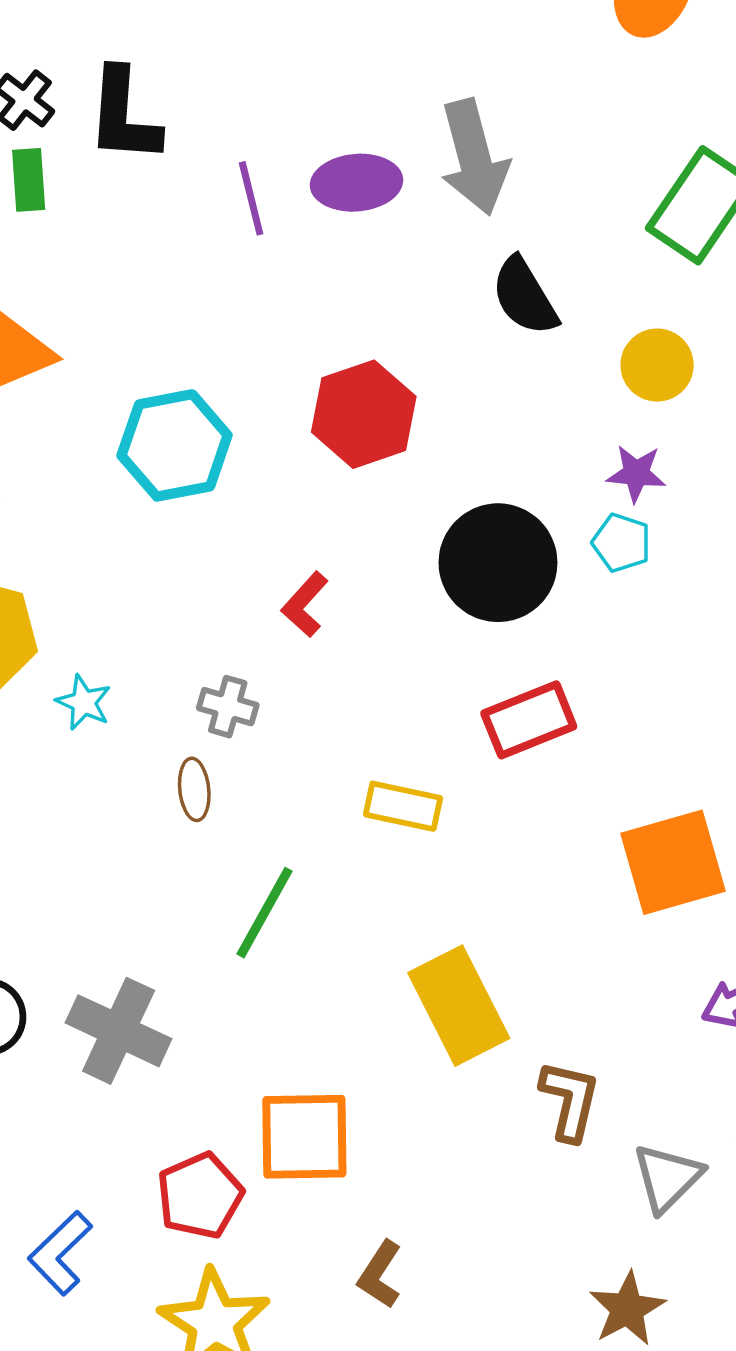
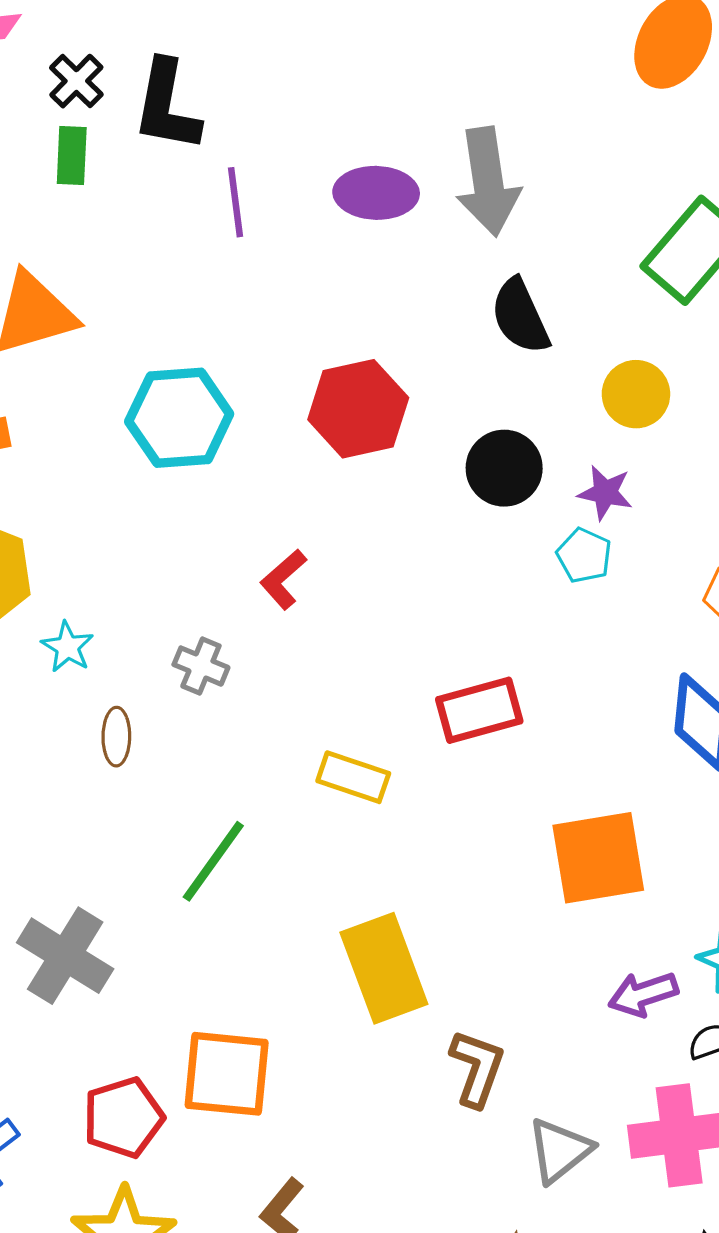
purple line: (251, 198) -> (235, 202), moved
black circle: (498, 563) -> (504, 468), moved, size x0.7
brown ellipse: (194, 789) -> (116, 737), moved

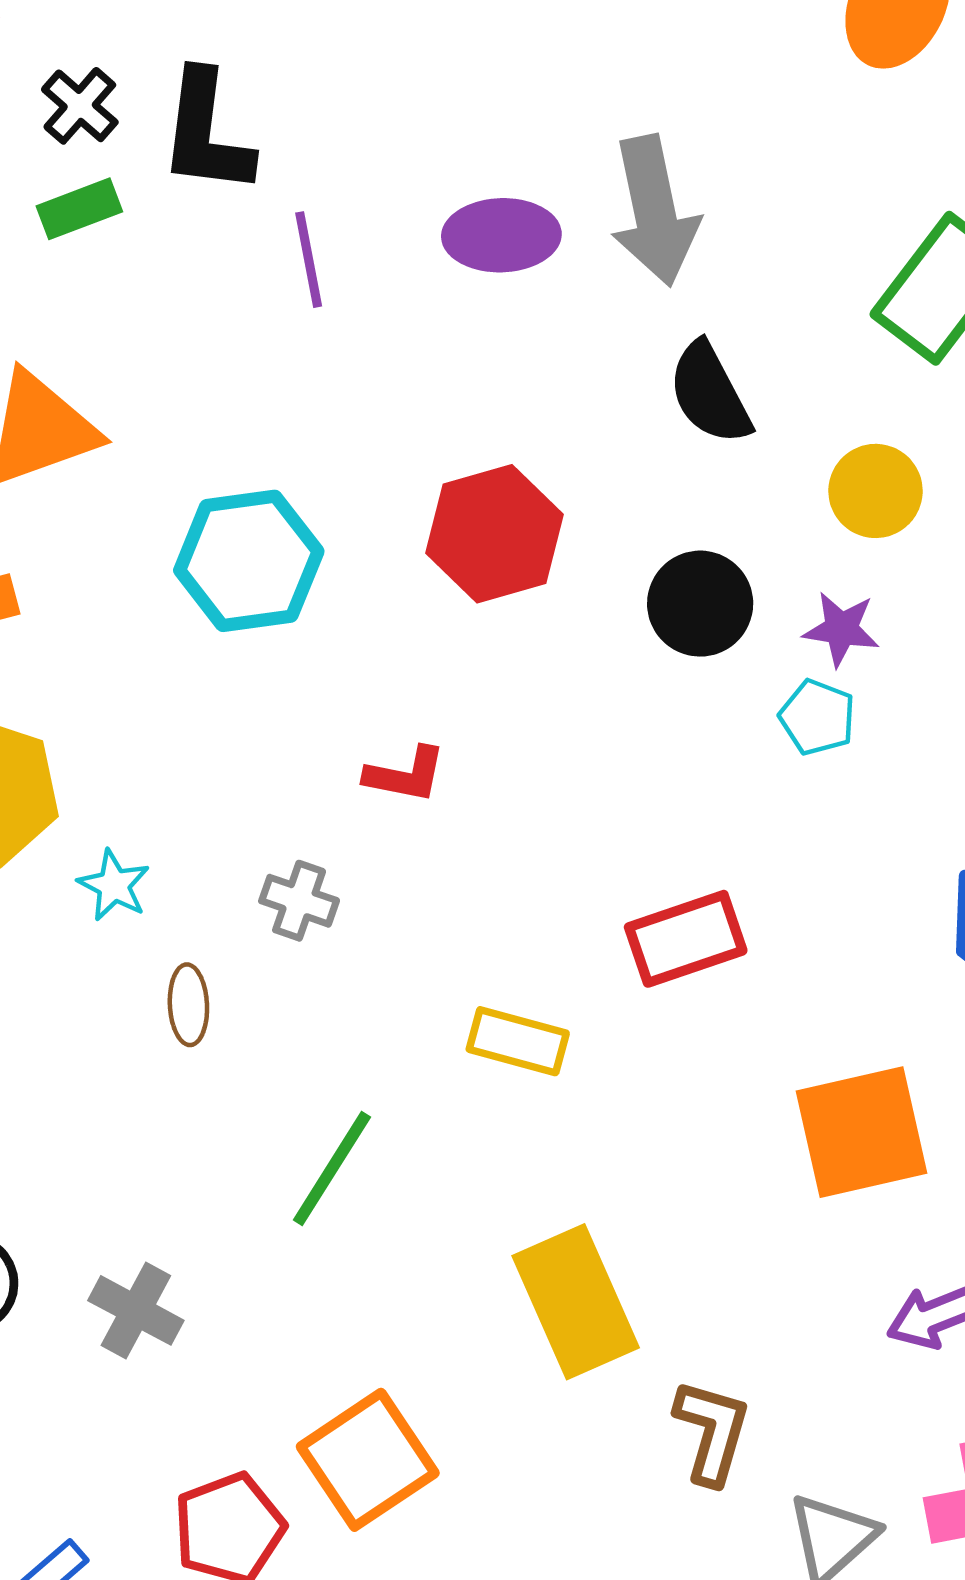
green rectangle: (72, 156) -> (79, 209), turned 70
red L-shape: (283, 579) -> (405, 775), turned -124
gray cross: (65, 956) -> (136, 1310), size x0.7
orange square: (227, 1074) -> (368, 1460), turned -36

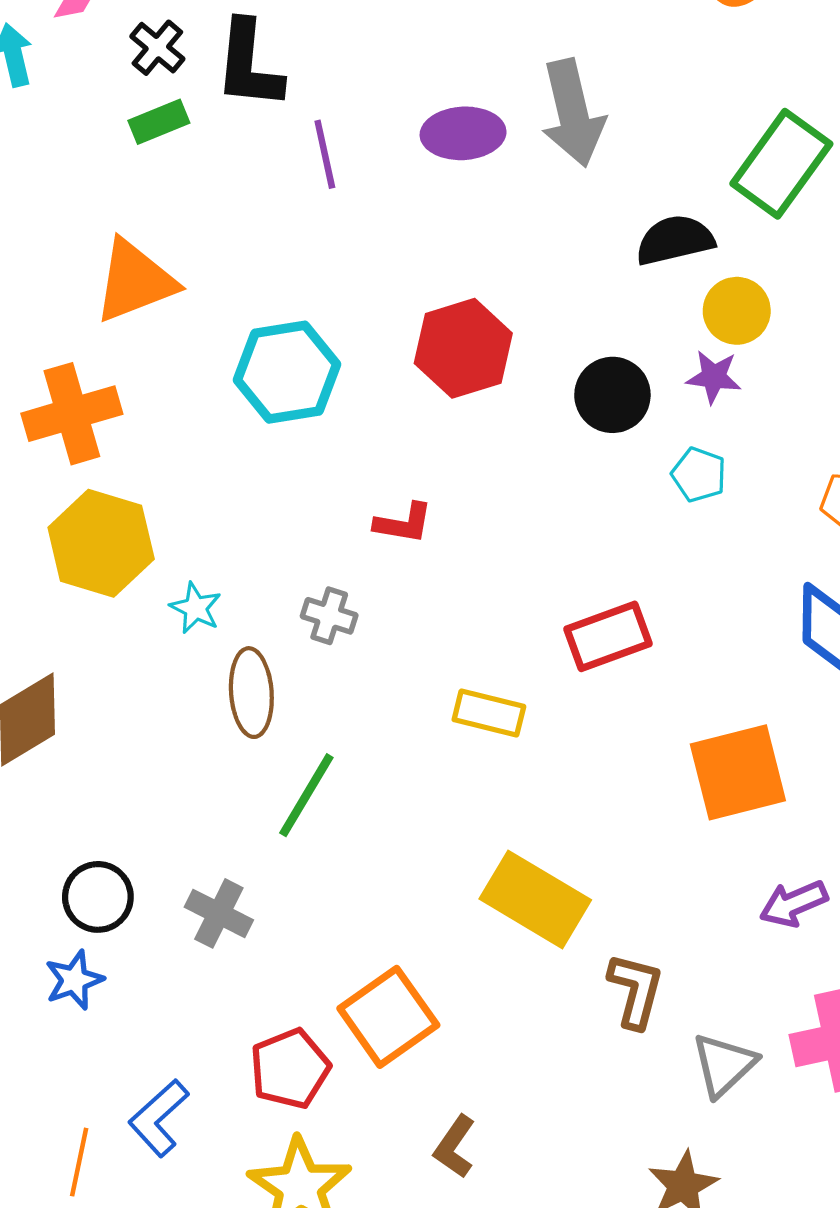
black semicircle: (710, 393) -> (675, 240), moved, turned 106
purple star: (841, 629) -> (714, 377), moved
brown ellipse: (188, 1005) -> (251, 693), size x1.5
green line: (332, 1168) -> (306, 795), moved
yellow rectangle: (576, 1302) -> (535, 899), turned -34

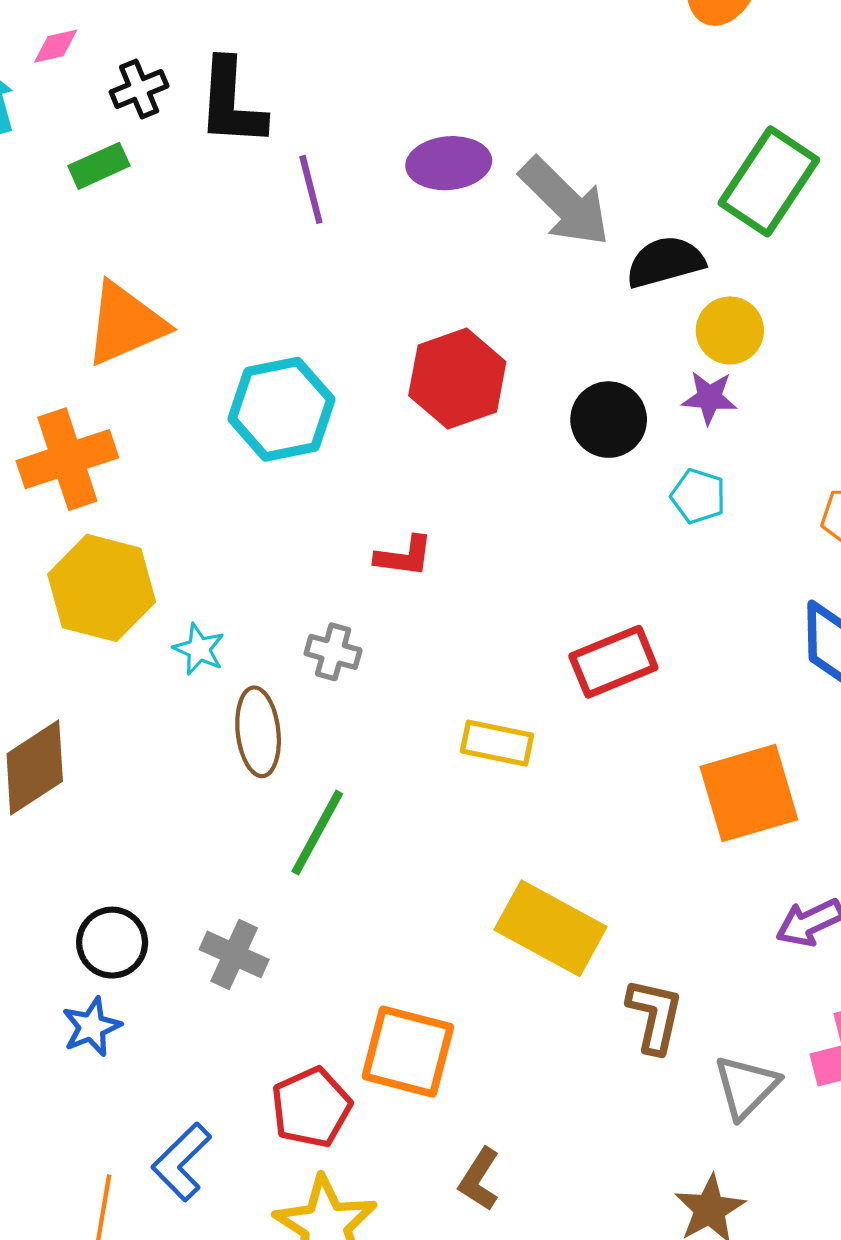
black cross: (157, 48) -> (139, 89), turned 30
gray arrow: (573, 113) -> (565, 202), moved, turned -30
green rectangle: (159, 122) -> (99, 166), moved
orange square: (388, 1017) -> (408, 1052), turned -38

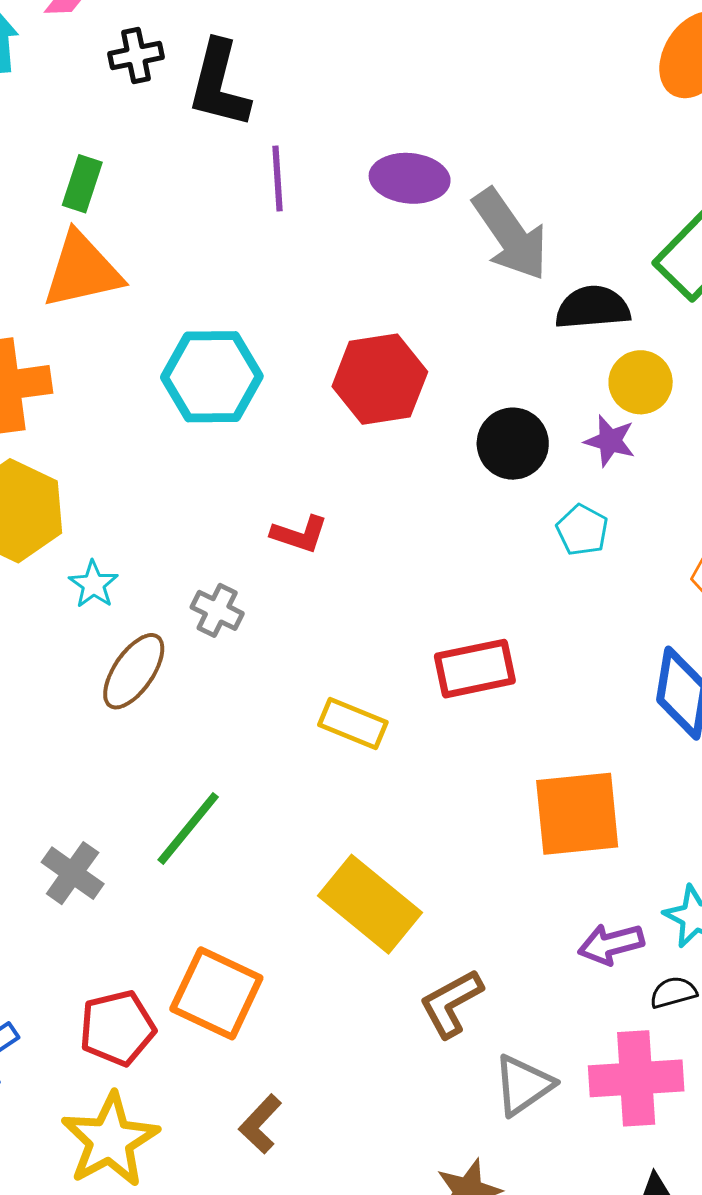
green rectangle: (99, 166) -> (82, 184), moved, turned -58
brown ellipse: (258, 732) -> (134, 671), turned 30
green line: (317, 833) -> (188, 828), moved
brown L-shape: (655, 1016) -> (451, 1003), turned -142

